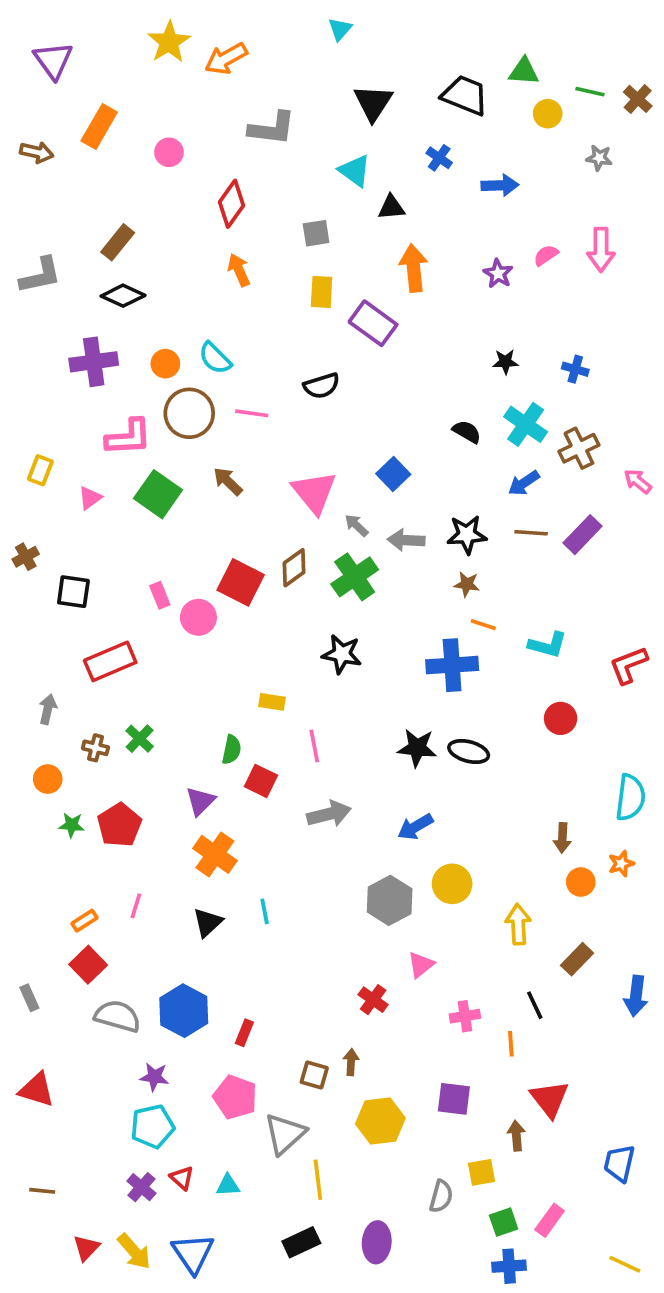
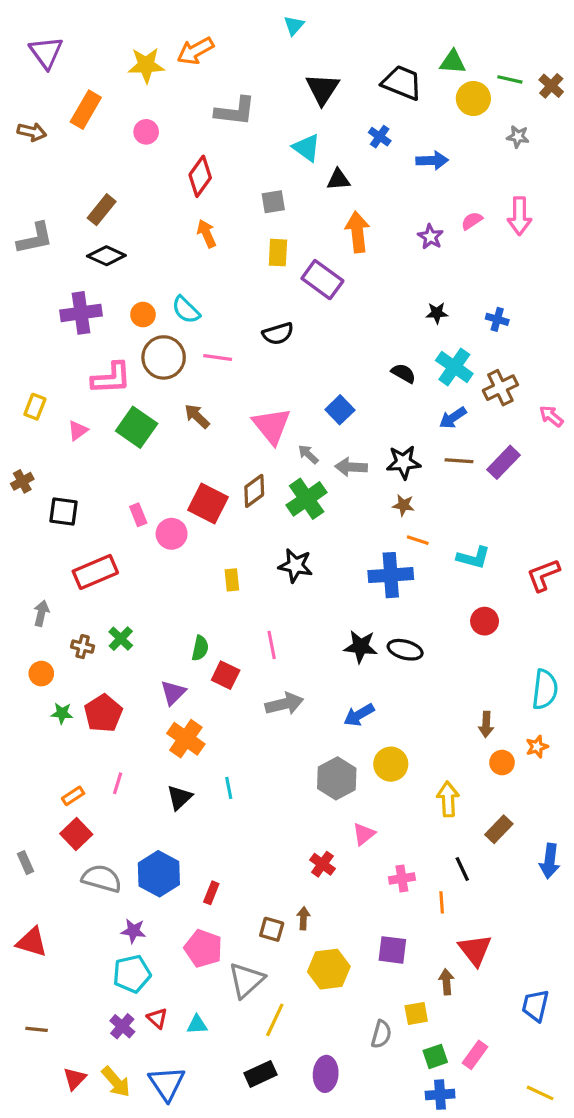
yellow star: (169, 42) -> (146, 65), moved, turned 30
yellow circle: (548, 114) -> (473, 98), size x1.4
yellow rectangle: (272, 702) -> (232, 580), moved, turned 75
yellow line: (318, 1180) -> (275, 1020), turned 32

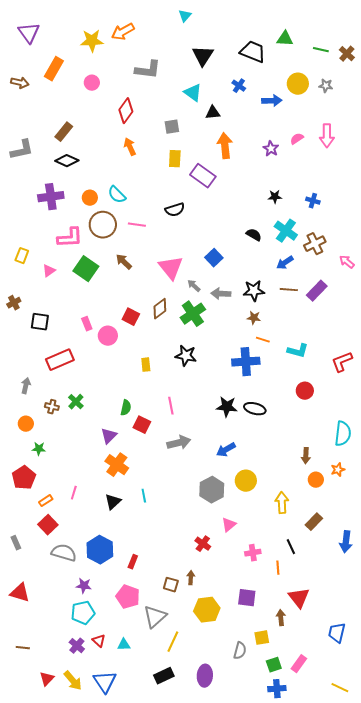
yellow circle: (473, 98) -> (298, 84), moved
red square: (208, 504) -> (131, 317), size x0.7
red pentagon: (103, 713) -> (24, 478), moved

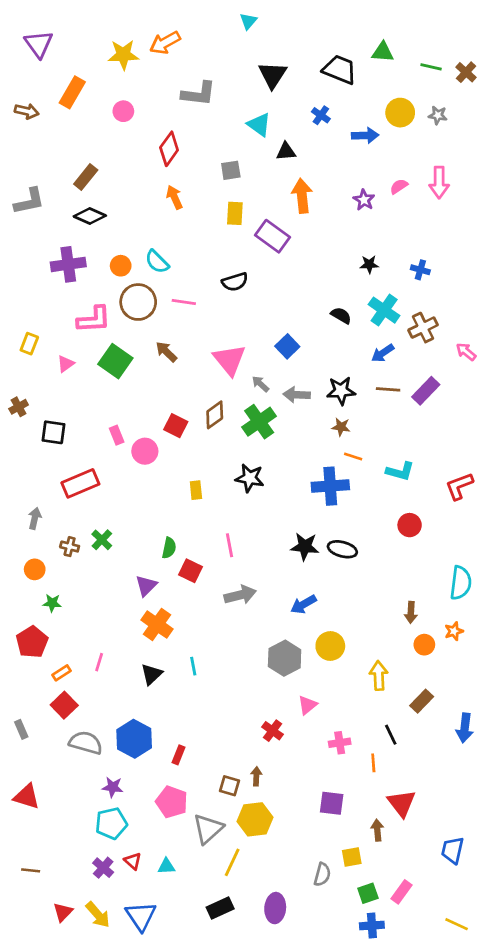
yellow hexagon: (207, 610) -> (255, 819), moved

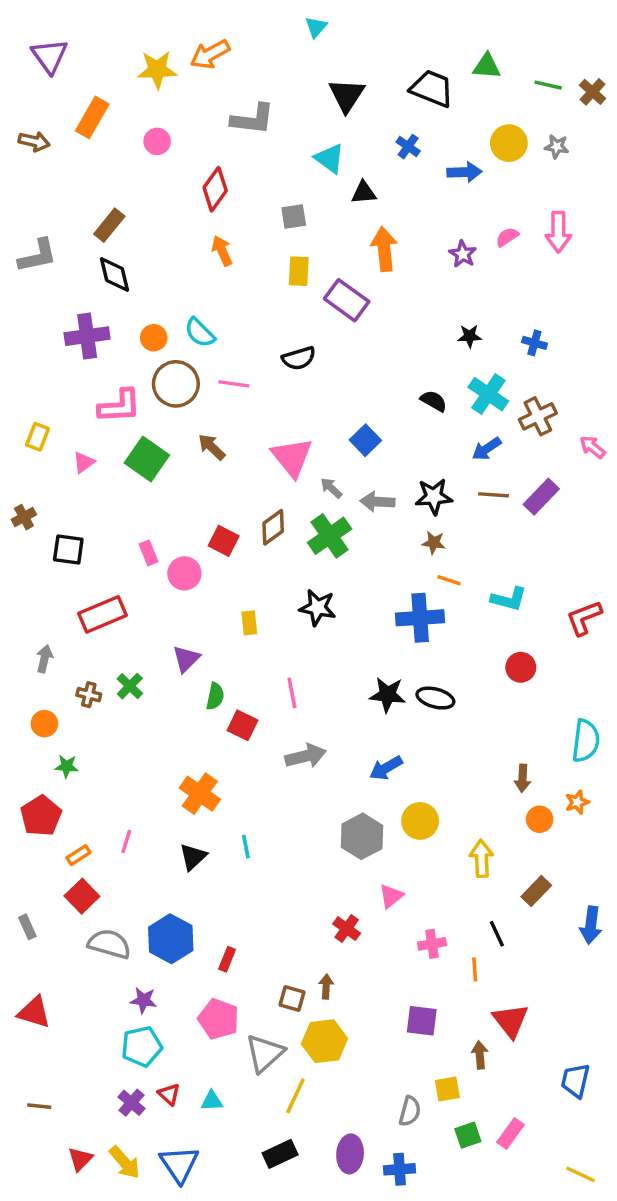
black diamond: (90, 216) -> (114, 275), turned 52
purple triangle: (146, 586) -> (186, 659), moved
blue cross: (372, 925) -> (400, 1169), moved

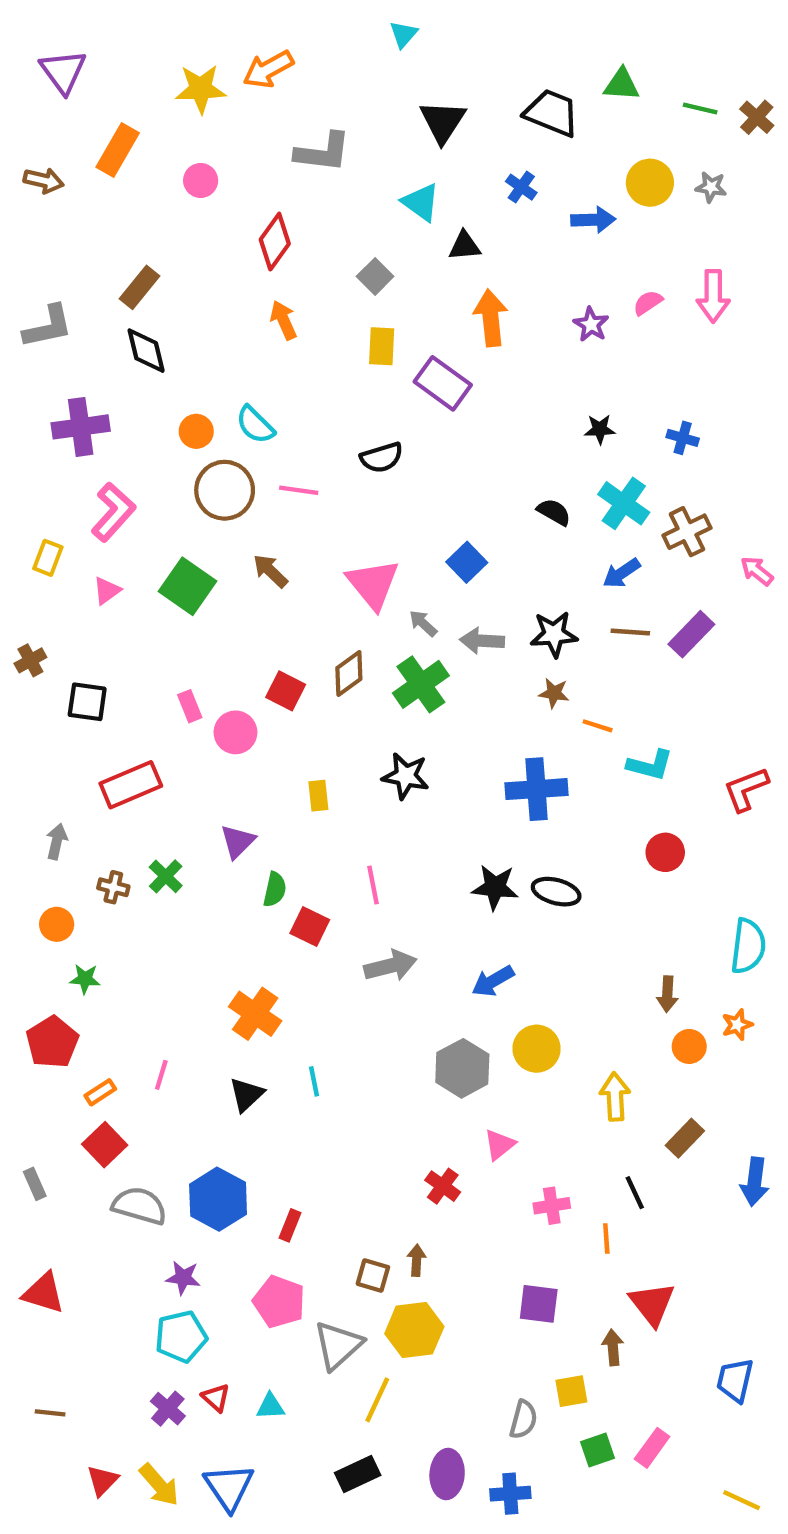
gray square: (294, 217) -> (375, 276), turned -36
purple cross: (87, 336) -> (81, 427), moved
pink L-shape: (120, 406) -> (113, 512), moved, turned -45
orange line: (449, 580) -> (598, 726), moved

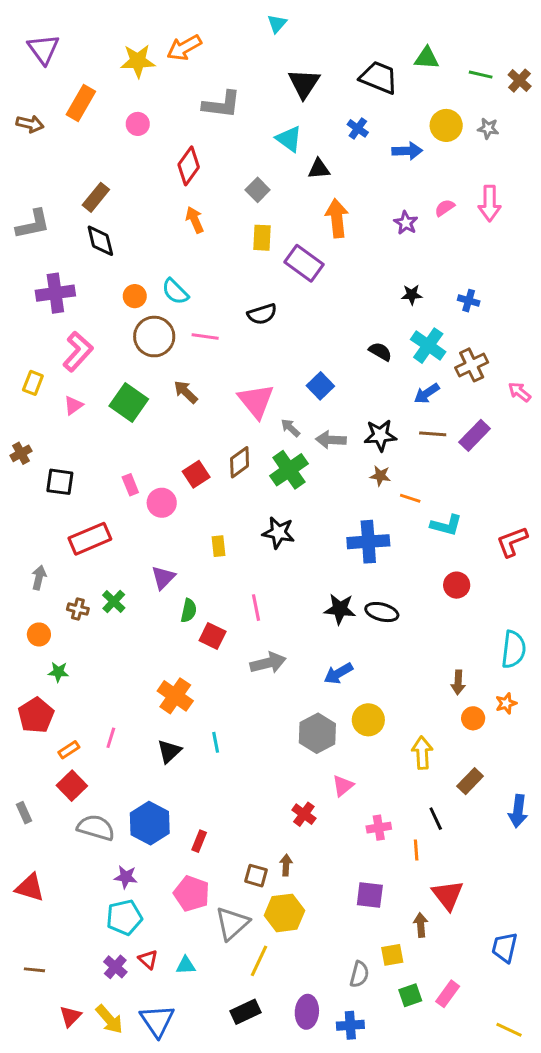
red square: (286, 691) -> (196, 474), turned 30

